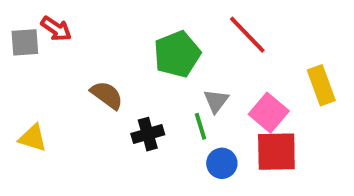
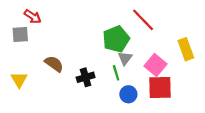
gray square: (25, 42) -> (20, 35), moved
green pentagon: (177, 54) -> (116, 39), moved
brown semicircle: (107, 95) -> (54, 64), moved
yellow triangle: (33, 138) -> (19, 80), turned 42

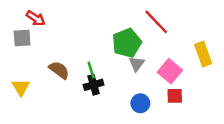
green line: (116, 73) -> (91, 70), moved
red square: (160, 87) -> (175, 96), size x0.6

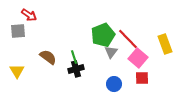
red line: (156, 22) -> (128, 39), moved

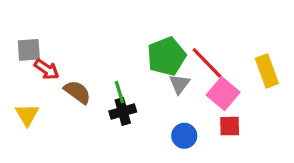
red arrow: (29, 15) -> (47, 69), moved

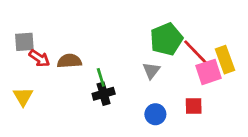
green pentagon: (166, 56) -> (166, 39), moved
red line: (207, 63) -> (196, 53), moved
brown semicircle: (77, 92) -> (69, 61), moved, turned -40
pink square: (223, 94) -> (209, 72), moved, turned 32

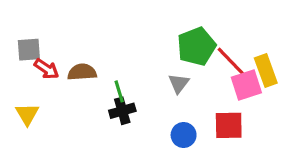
red square: (194, 106) -> (229, 125), size x1.4

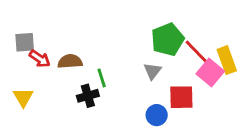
pink square: (246, 85) -> (210, 72), turned -32
black cross: (122, 111) -> (88, 96), moved
red square: (229, 125) -> (181, 97), moved

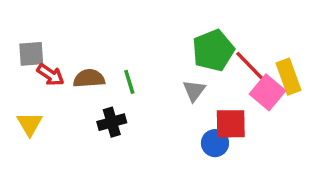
green line: (102, 78) -> (129, 82), moved
blue circle: (157, 115) -> (215, 143), moved

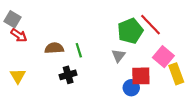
gray square: (31, 54) -> (12, 19), moved, turned 35
red line: (252, 68) -> (151, 25), moved
red arrow: (51, 75) -> (19, 35), moved
yellow rectangle: (288, 77) -> (176, 74), moved

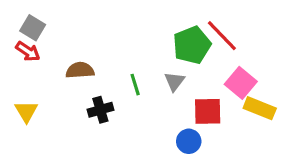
gray square: (12, 19) -> (33, 28), moved
green line: (79, 50) -> (135, 85), moved
yellow rectangle: (176, 74) -> (260, 108), turned -48
blue circle: (131, 88) -> (189, 141), moved

